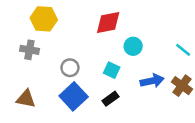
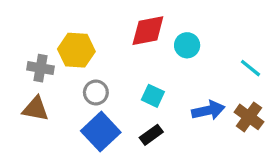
yellow hexagon: (44, 19) -> (76, 50), moved
cyan circle: (133, 46) -> (187, 45), moved
brown triangle: (26, 99) -> (36, 109), moved

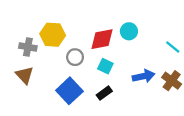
red diamond: (148, 31) -> (102, 39), moved
gray circle: (96, 93) -> (75, 57), moved
brown triangle: (36, 109) -> (24, 75), turned 36

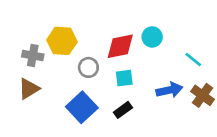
cyan line: (173, 47) -> (193, 60), moved
cyan square: (105, 66) -> (124, 78), turned -32
brown triangle: (24, 75) -> (29, 89), turned 42

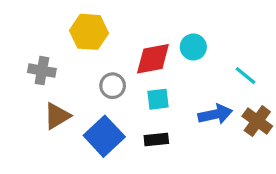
yellow hexagon: (62, 41) -> (89, 32), moved
brown triangle: (29, 89) -> (57, 116), moved
black rectangle: (123, 110) -> (156, 140), turned 30

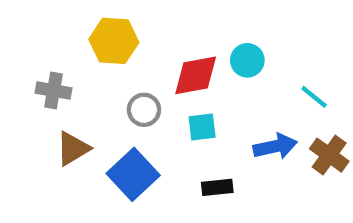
black rectangle: (156, 140) -> (217, 187), moved

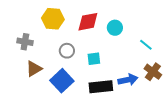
red diamond: (196, 75) -> (88, 22), moved
blue arrow: (275, 146) -> (128, 80), moved
black rectangle: (217, 187) -> (101, 87), size x1.6

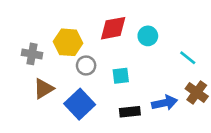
yellow hexagon: (53, 19) -> (68, 42), moved
black rectangle: (101, 87) -> (130, 112), size x0.7

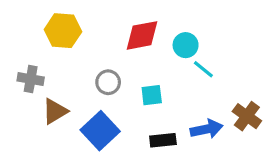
yellow hexagon: (68, 42) -> (63, 31), moved
gray cross: (32, 54) -> (31, 79), moved
cyan line: (188, 58) -> (203, 69), moved

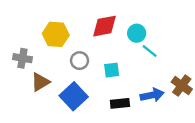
yellow hexagon: (63, 31) -> (56, 34), moved

